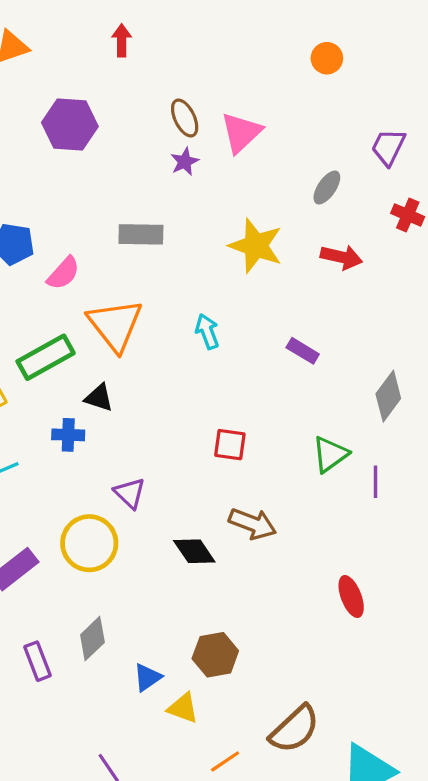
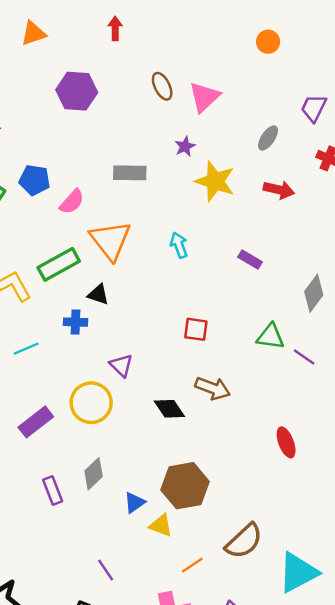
purple star: (185, 162) -> (185, 146), moved
green triangle: (330, 454) -> (270, 337), turned 44
purple line: (375, 482) -> (304, 357), turned -55
brown hexagon: (215, 655) -> (185, 486), size x1.4

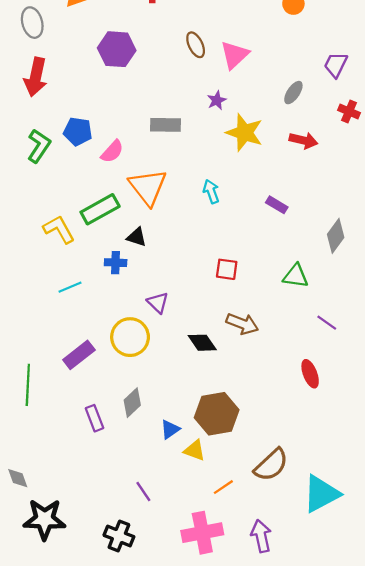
purple line: (304, 357) -> (327, 323), moved

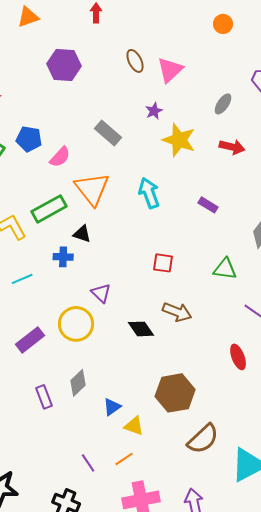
gray rectangle: (166, 125) -> (108, 133), turned 40
cyan arrow: (211, 191) -> (149, 193), size x1.4
brown hexagon: (217, 414) -> (175, 393), moved
orange line: (223, 487) -> (124, 459), moved

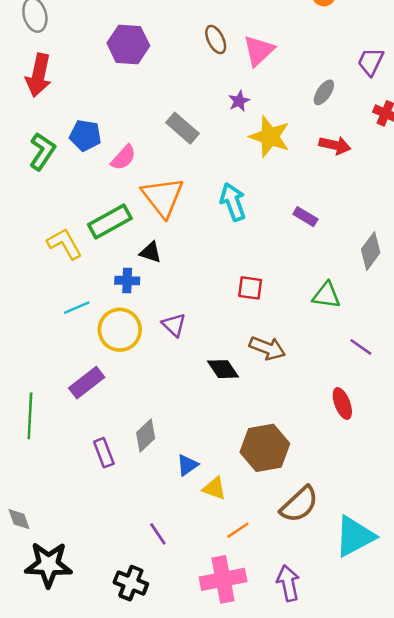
yellow circle: (76, 324) -> (120, 330), moved
orange line: (124, 459) -> (238, 530), moved

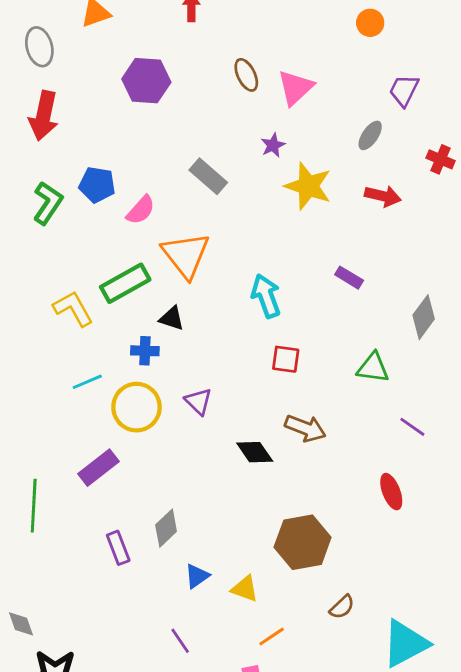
purple trapezoid: (371, 62) -> (404, 90), moved
cyan arrow: (233, 202) -> (266, 296), moved
blue triangle: (187, 465) -> (197, 576), moved
brown semicircle: (299, 504) -> (342, 607), size x0.6

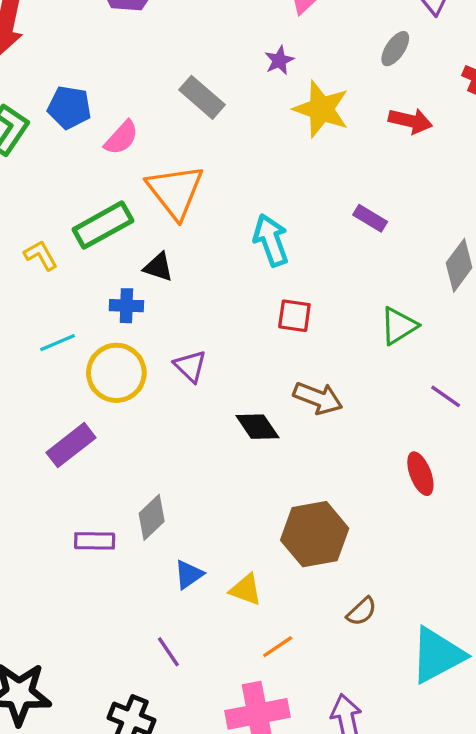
yellow L-shape: (73, 309) -> (41, 255), size x0.7
green triangle: (373, 368) -> (399, 326), turned -40
purple rectangle: (118, 548) -> (95, 541), turned -68

